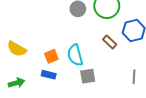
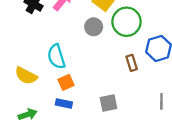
brown rectangle: (110, 42) -> (132, 63), turned 32
cyan semicircle: (75, 55) -> (56, 57), moved

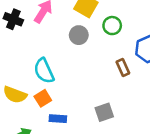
green circle: (126, 22) -> (112, 26), size x0.6
orange square: (66, 82) -> (43, 98), moved

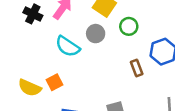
cyan semicircle: (44, 71) -> (68, 46), moved, turned -35
orange square: (43, 98) -> (55, 82), moved

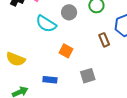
orange square: (55, 82) -> (66, 51), moved, turned -32

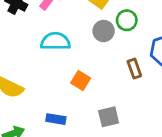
gray circle: (69, 12) -> (104, 31), moved
cyan semicircle: (46, 24) -> (55, 41), turned 145

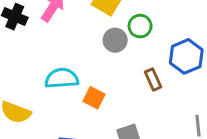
cyan semicircle: (55, 41) -> (62, 78), moved

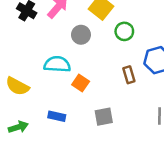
gray circle: (115, 40) -> (81, 35), moved

